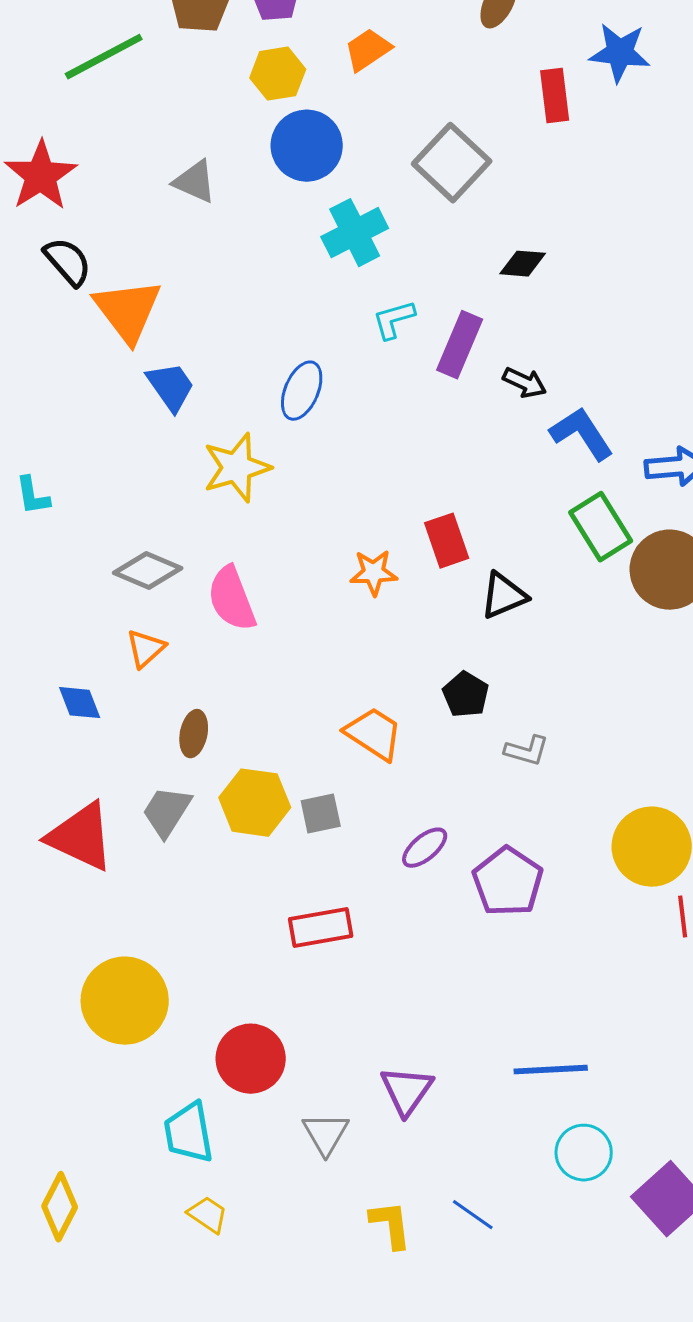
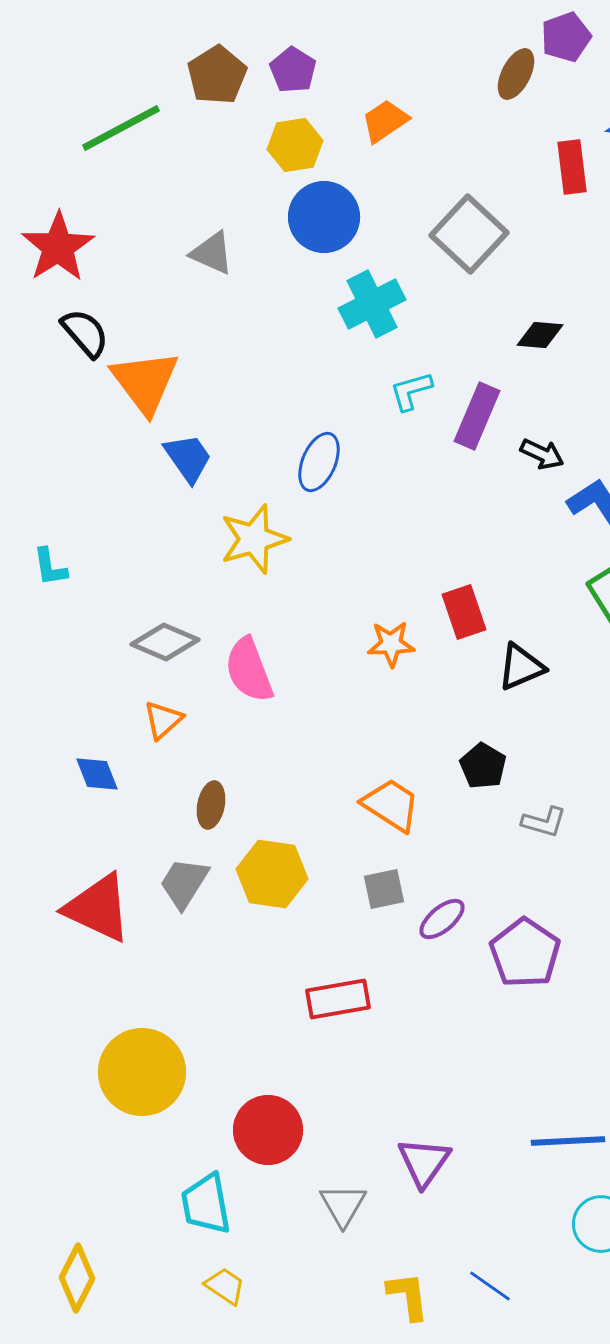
gray square: (321, 814) -> (384, 889), moved

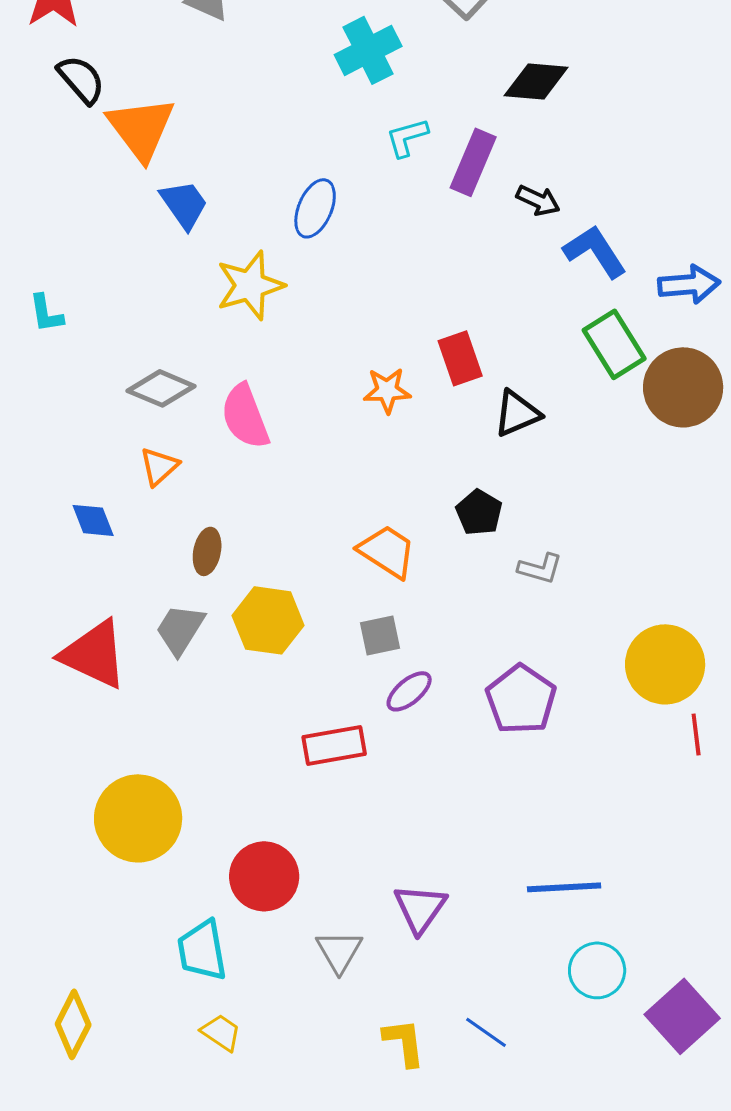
black diamond: (540, 335) -> (536, 81), size x1.4
purple ellipse: (442, 919) -> (409, 691), moved

